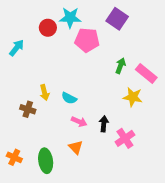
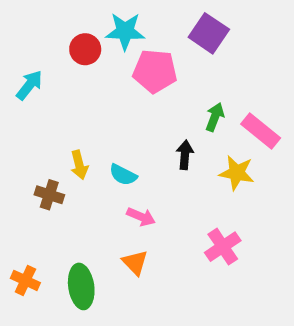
black arrow: (104, 124) -> (185, 155), moved

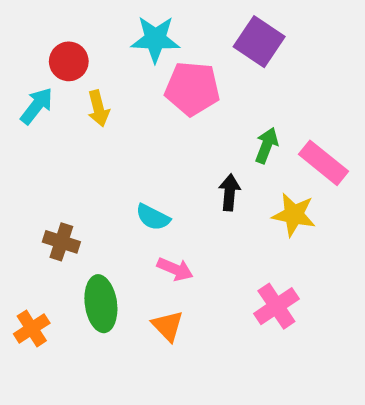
red circle: (85, 49) -> (69, 61), moved
yellow arrow: (79, 165) -> (98, 108), moved
orange cross: (25, 280) -> (32, 328), moved, turned 32
green ellipse: (81, 286) -> (101, 304), moved

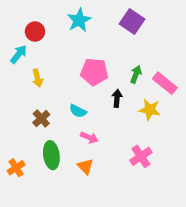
cyan star: (155, 39) -> (79, 20), turned -30
pink pentagon: (192, 89) -> (94, 72), moved
yellow arrow: (98, 108) -> (38, 78), moved
brown cross: (61, 242) -> (41, 119), moved, turned 30

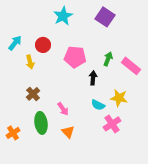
red circle: (35, 32) -> (43, 45), moved
yellow star: (150, 110) -> (119, 98), moved
cyan semicircle: (78, 111) -> (98, 105), moved
pink arrow: (89, 137) -> (63, 109), moved, turned 32

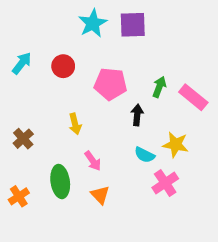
purple square: (105, 17) -> (133, 25), moved, turned -36
yellow arrow: (30, 62) -> (75, 124), moved
brown cross: (33, 94) -> (23, 139), moved

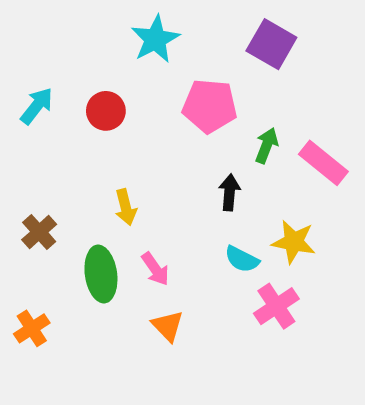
purple square: (133, 25) -> (271, 44), moved, turned 32
pink pentagon: (110, 84) -> (210, 106), moved
green ellipse: (60, 182) -> (101, 274), moved

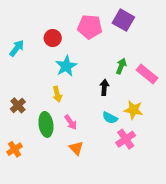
cyan star: (155, 39) -> (66, 66), moved
pink pentagon: (210, 106) -> (90, 27), moved
red circle: (106, 111) -> (53, 38), moved

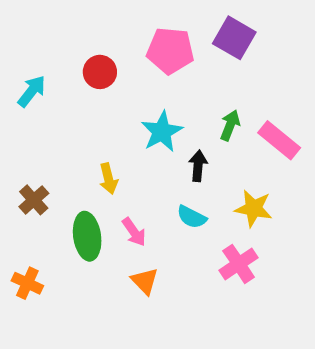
cyan star: (66, 66) -> (162, 132), moved
cyan semicircle: (110, 118) -> (192, 217), moved
orange cross: (15, 149) -> (27, 283), turned -32

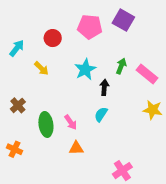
yellow arrow: (108, 179) -> (41, 68), moved, turned -32
yellow star: (253, 208) -> (153, 110), moved
cyan semicircle: (192, 217) -> (101, 114), turned 96
pink cross: (239, 264) -> (122, 171), moved
orange triangle: (145, 281) -> (76, 148), turned -48

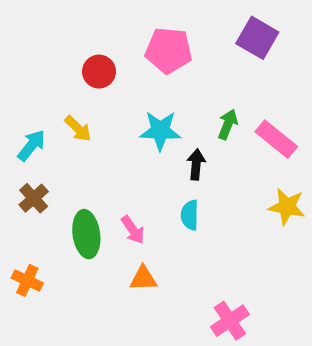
purple square: (123, 20) -> (257, 38), moved
cyan arrow: (17, 48) -> (31, 145), moved
cyan star: (85, 69) -> (160, 131), turned 30
cyan semicircle: (101, 114) -> (190, 215), turned -32

